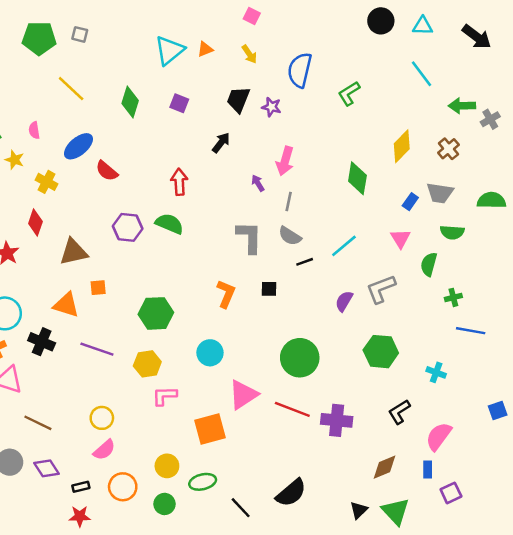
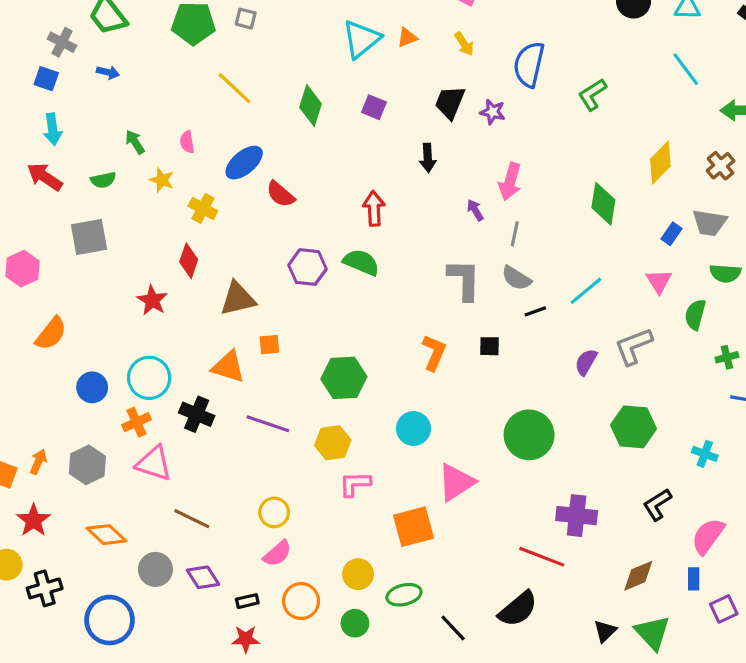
black arrow: (221, 143) -> (428, 158), turned 140
red line: (292, 409) -> (542, 557), moved

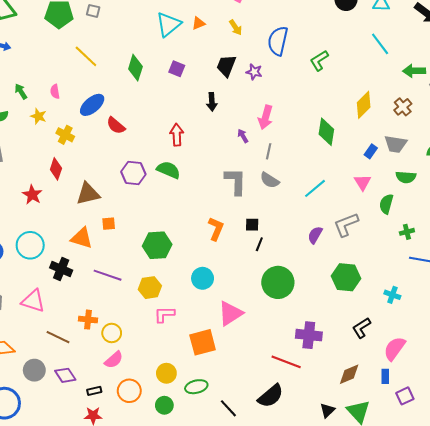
black line: (535, 311) -> (259, 244), moved, turned -48
orange cross: (136, 422) -> (88, 320), moved, turned 30

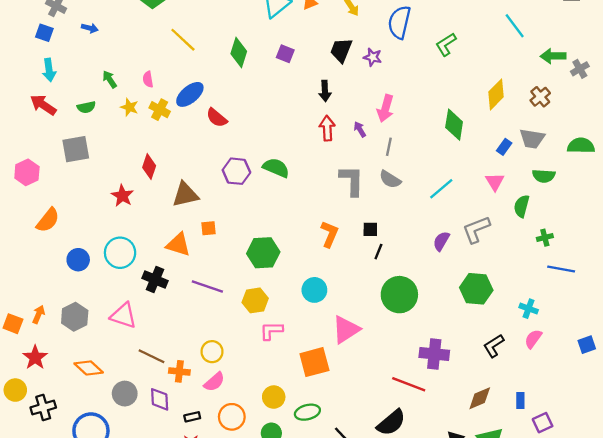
yellow cross: (65, 135) -> (160, 110), moved
red arrow: (177, 135) -> (327, 128), moved
orange cross: (88, 320) -> (179, 371), moved
pink semicircle: (395, 348) -> (533, 339), moved, size x0.7
purple diamond: (65, 375) -> (160, 399), turned 30

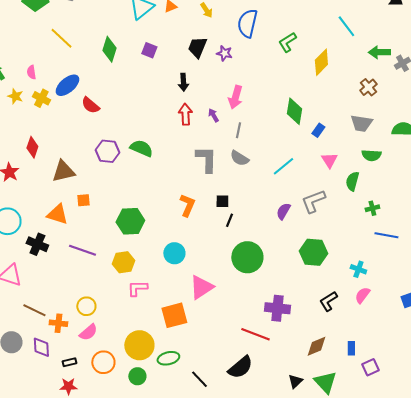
yellow diamond: (496, 94) -> (321, 62), moved
blue rectangle: (504, 147) -> (318, 130), moved
yellow circle: (274, 397) -> (139, 345), size x1.5

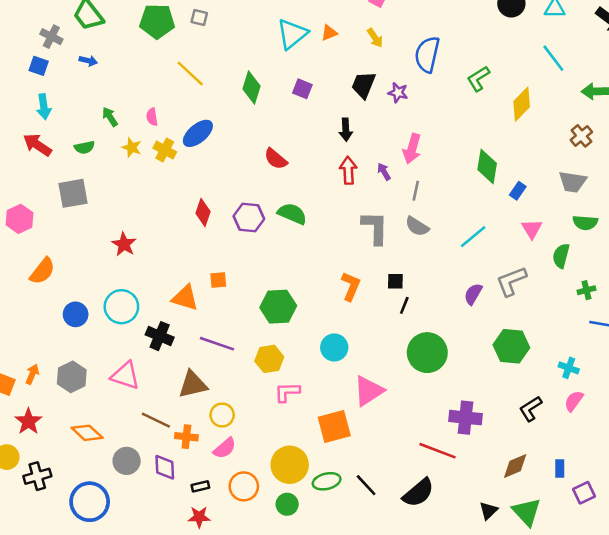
red semicircle: (90, 105) -> (276, 159), moved
red diamond: (32, 147) -> (203, 212), moved
brown triangle: (63, 171) -> (193, 384), moved
black line: (199, 379) -> (366, 485), moved

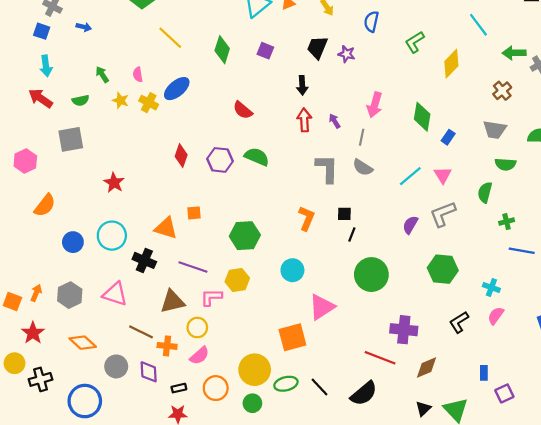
blue semicircle: (427, 54) -> (371, 22), size x0.7
pink arrow: (412, 149) -> (375, 105), moved
pink triangle: (532, 229) -> (443, 175), moved
pink L-shape: (287, 392) -> (211, 297), moved
brown diamond: (515, 466) -> (427, 368), moved

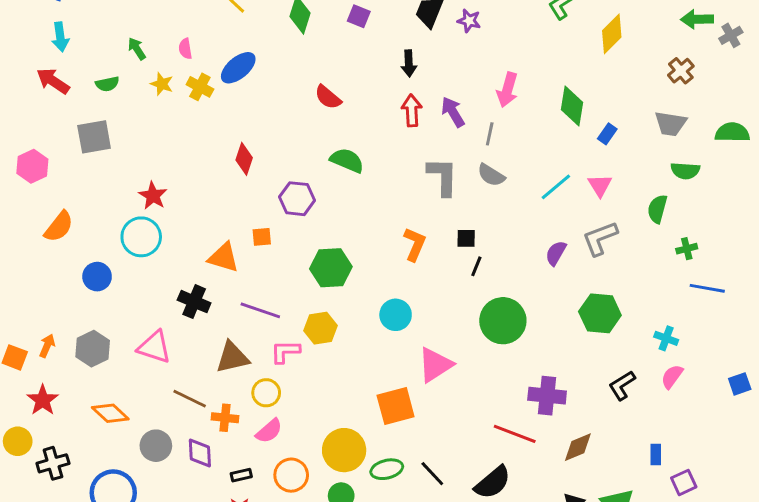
purple arrow: (335, 121) -> (453, 112), size x1.5
purple hexagon: (220, 160) -> (297, 199), moved
cyan circle: (112, 236) -> (141, 237), moved

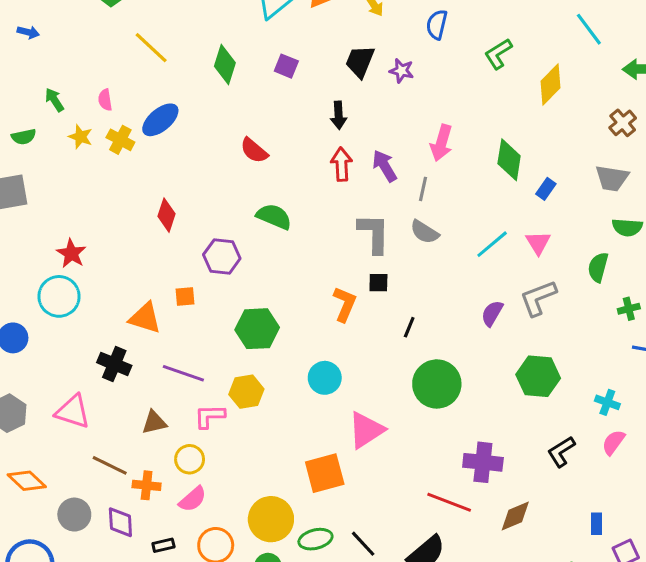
black square: (466, 238) -> (378, 283), moved
brown triangle: (232, 357) -> (154, 422), size x0.7

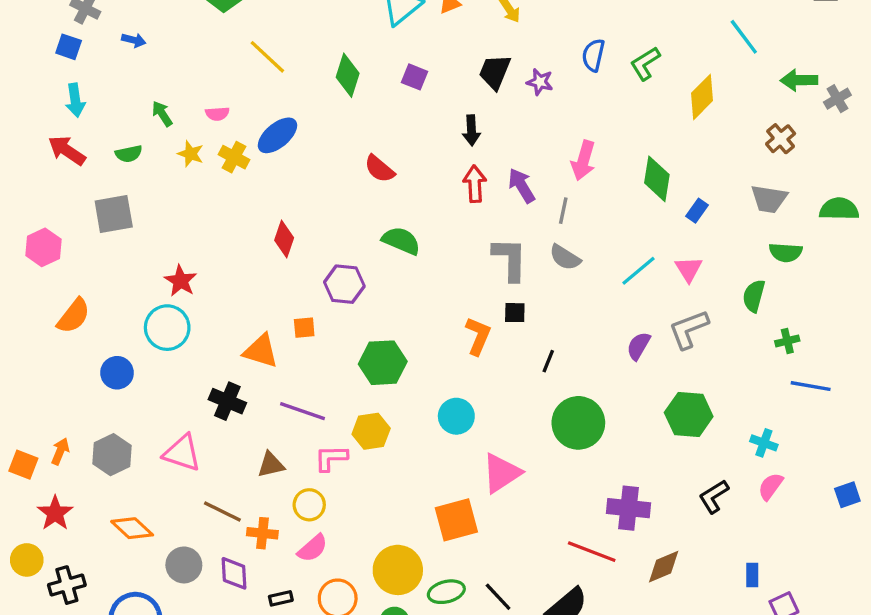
blue semicircle: (437, 25) -> (593, 55), moved
pink semicircle: (105, 100) -> (217, 114), turned -85

